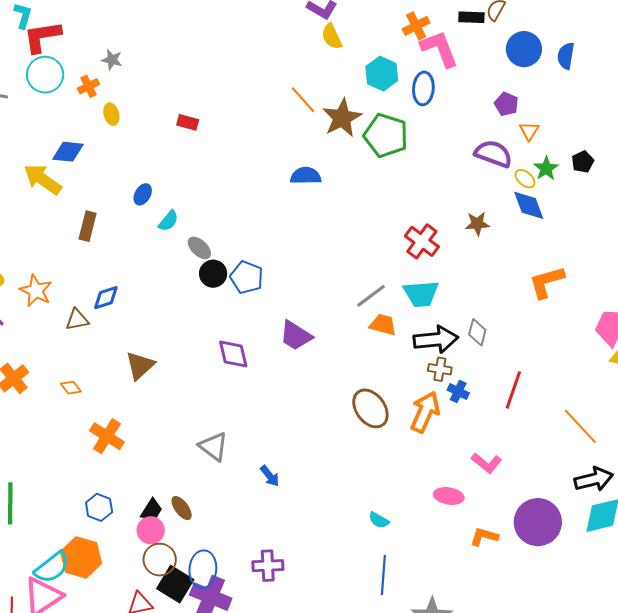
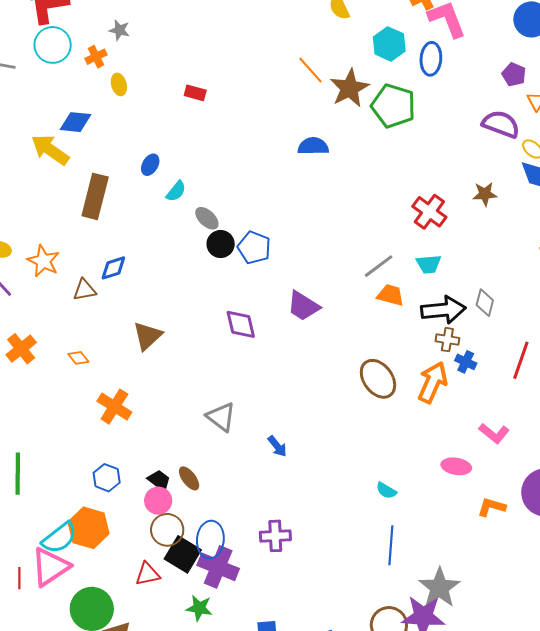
brown rectangle: (88, 226) -> (95, 196), size x1.5
cyan trapezoid: (421, 294) -> (429, 264), size x0.7
black trapezoid: (152, 510) -> (159, 480), turned -85

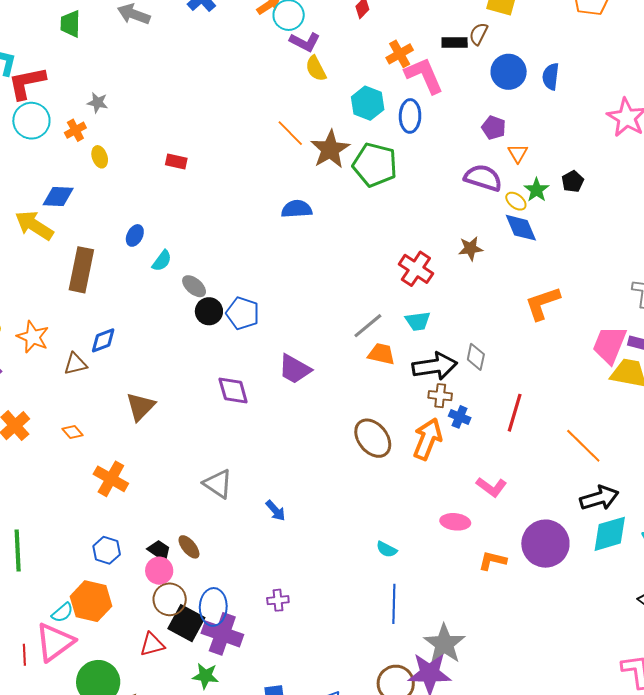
purple cross: (275, 536) -> (278, 600), size x0.7
cyan semicircle: (59, 538) -> (62, 613), size x0.6

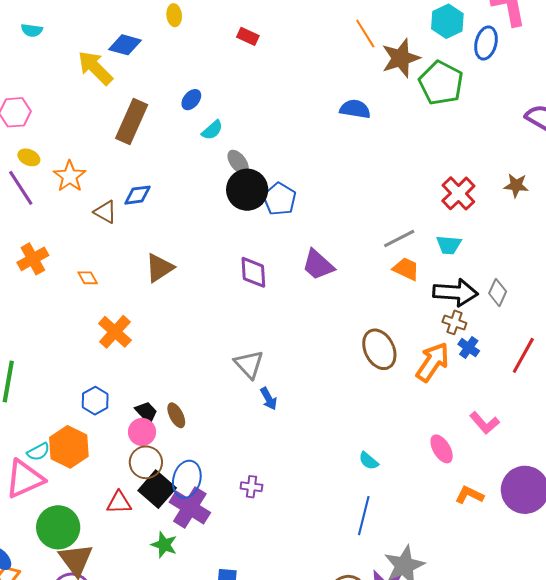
black circle: (209, 311) -> (247, 190), size x1.5
brown triangle: (75, 364) -> (105, 212), turned 30
gray triangle: (218, 484) -> (249, 364), moved
pink ellipse: (455, 522) -> (442, 449), turned 40

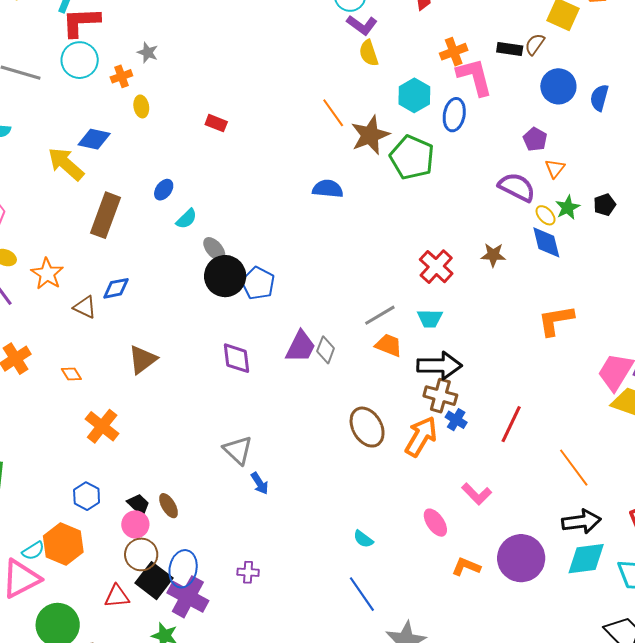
purple trapezoid: (318, 265) -> (301, 347), turned -102
gray diamond: (498, 292) -> (326, 350), moved
brown cross: (454, 322) -> (440, 396), size x1.4
blue line: (364, 516) -> (362, 594), turned -45

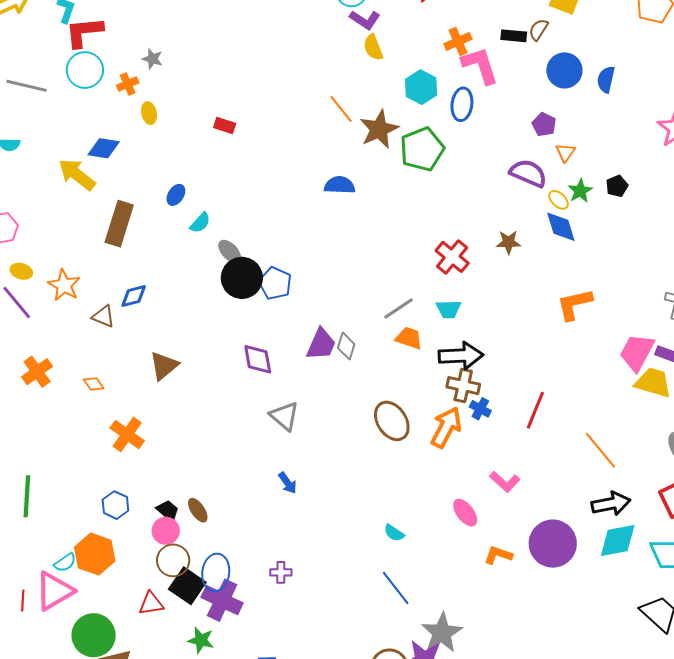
green pentagon: (412, 157) -> (422, 149), turned 30
gray triangle: (238, 450) -> (284, 416), moved

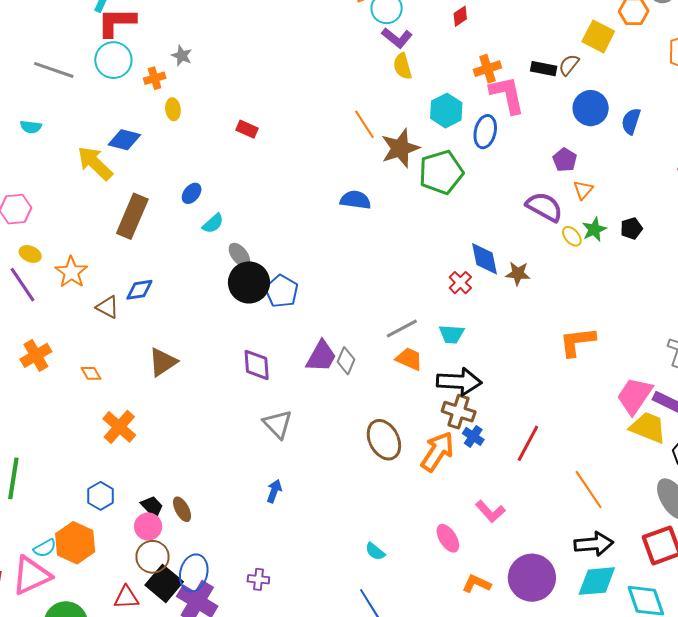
blue diamond: (561, 227) -> (485, 259), moved
red cross: (452, 257) -> (460, 283), size x0.7
blue arrow: (288, 483) -> (274, 491), turned -130

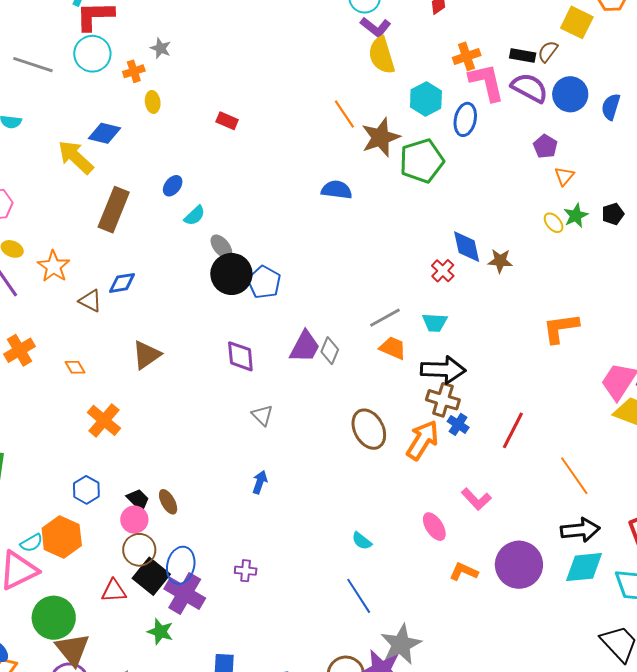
yellow semicircle: (403, 66) -> (382, 55), size x1.4
purple semicircle: (544, 207) -> (529, 88), moved
gray triangle: (278, 424) -> (262, 415), size x0.7

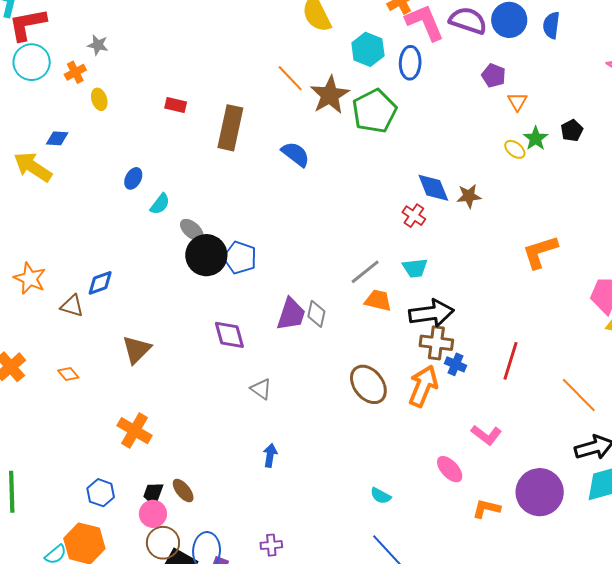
blue diamond: (104, 133) -> (57, 138), size x0.7
blue semicircle: (337, 190) -> (295, 154), turned 40
brown rectangle: (114, 210) -> (230, 128), moved
orange cross: (104, 420) -> (135, 431), moved
black trapezoid: (138, 500) -> (153, 494), turned -105

